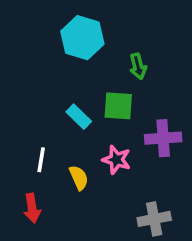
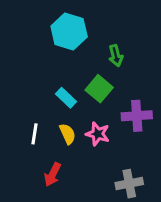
green square: (118, 106) -> (99, 89), turned 36
yellow semicircle: (79, 178) -> (68, 134), moved
red arrow: (32, 208) -> (52, 175), moved, turned 35

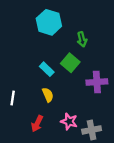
white line: (34, 134) -> (13, 98), moved
pink star: (98, 134) -> (69, 121), moved

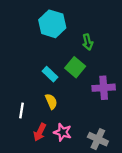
white line: (13, 98) -> (22, 111), moved
pink star: (69, 121) -> (63, 132), moved
gray cross: (92, 130) -> (98, 139), turned 36

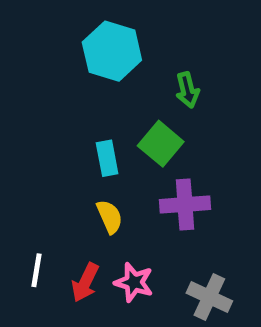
cyan rectangle: (50, 74) -> (107, 158), turned 35
purple cross: (104, 88) -> (185, 204), moved
white line: (22, 111) -> (37, 270), moved

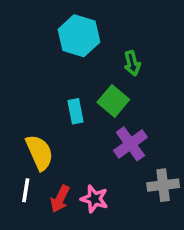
purple cross: (185, 204) -> (130, 144), turned -32
yellow semicircle: (110, 217) -> (39, 152), moved, size x1.5
gray cross: (209, 297) -> (163, 185), moved, turned -32

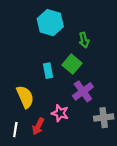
white line: (26, 190) -> (15, 130), moved
pink star: (94, 199) -> (60, 113), moved

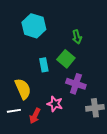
cyan hexagon: (50, 23) -> (34, 26), moved
purple cross: (83, 91) -> (76, 84), turned -36
white line: (15, 130) -> (14, 111), moved, turned 72

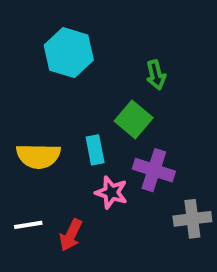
cyan rectangle: (44, 65) -> (95, 150), moved
yellow semicircle: (23, 89) -> (38, 156), moved, turned 115
pink star: (55, 104) -> (111, 192), moved

